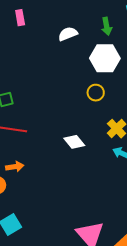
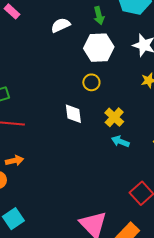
pink rectangle: (20, 18) -> (12, 11), turned -35
white diamond: (74, 142) -> (73, 114), moved, turned 35

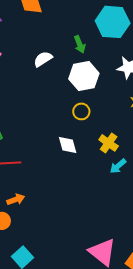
cyan arrow: (120, 141) -> (118, 166), turned -54

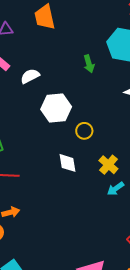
white semicircle: (43, 59) -> (30, 76), moved
white hexagon: (84, 76) -> (56, 108), moved

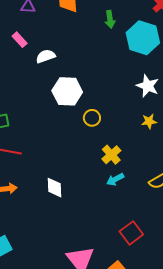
green arrow: (89, 64) -> (110, 19), moved
white diamond: (67, 163) -> (55, 188), moved

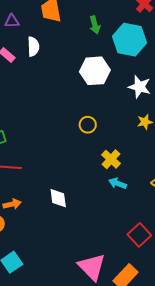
white semicircle: (46, 56) -> (33, 47), moved, turned 114
white hexagon: (67, 91) -> (95, 71), moved
cyan arrow: (115, 179) -> (118, 183), turned 54

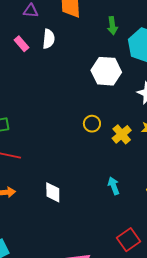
yellow cross: (111, 159) -> (122, 134), moved
cyan arrow: (118, 183) -> (114, 186), turned 42

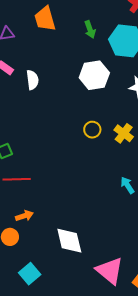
white semicircle: (49, 39) -> (32, 80), moved
white diamond: (53, 192) -> (69, 241), moved, size x1.4

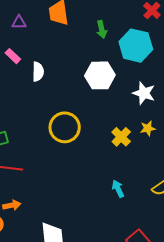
yellow circle: (92, 130) -> (65, 127), moved, size x1.8

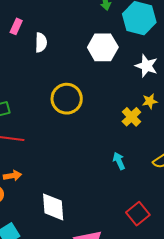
pink rectangle: (13, 56) -> (16, 26), turned 70
yellow cross: (121, 137) -> (131, 117), moved

